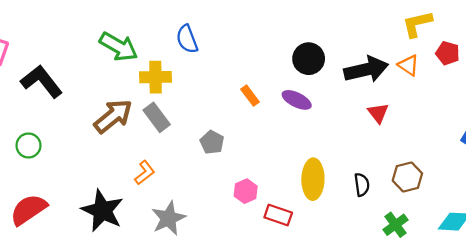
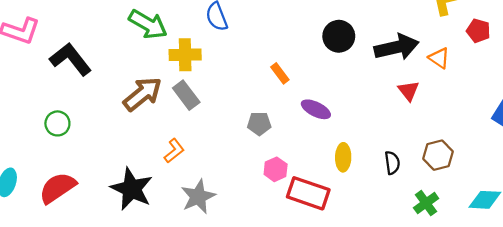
orange triangle: (409, 65) -> (439, 58), moved
purple ellipse: (297, 100) -> (316, 109), moved
gray pentagon: (212, 142) -> (259, 123), moved, turned -30
yellow ellipse: (313, 179) -> (343, 157), size x0.7
red rectangle: (278, 215) -> (308, 193), size x1.5

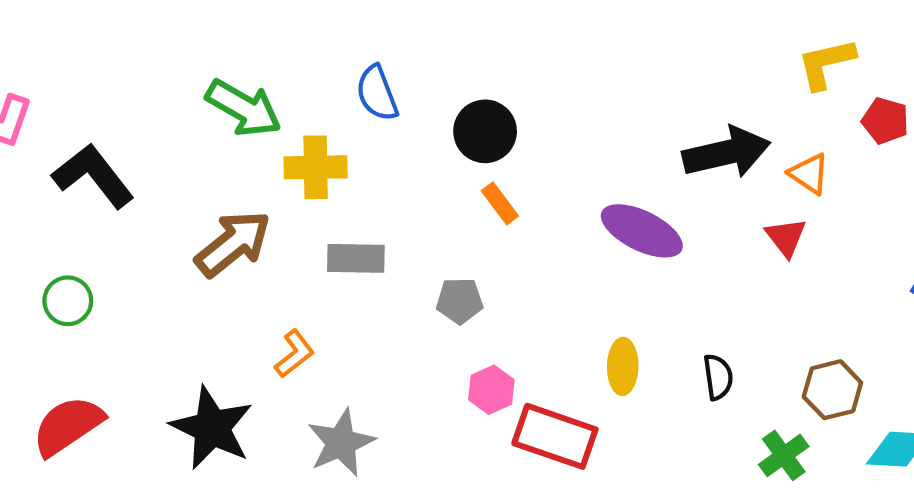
black circle: (339, 36) -> (485, 131), moved
red triangle: (409, 91) -> (786, 237), moved
gray rectangle: (186, 95) -> (356, 258), moved, turned -52
purple ellipse: (316, 109) -> (642, 231), moved, size x1.4
brown hexagon: (438, 155) -> (832, 390), moved

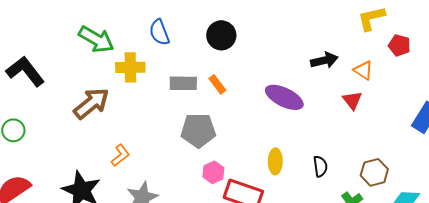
black circle: (485, 131) -> (221, 35), moved
black arrow: (727, 153) -> (324, 60), size x0.7
gray rectangle: (356, 258) -> (183, 83), moved
gray pentagon: (460, 301) -> (198, 130), size x1.6

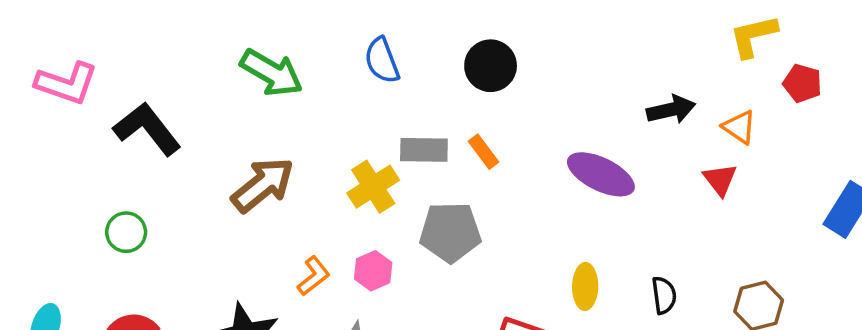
yellow cross: (130, 67) -> (373, 187), moved, turned -32
pink hexagon: (213, 172) -> (373, 271), moved

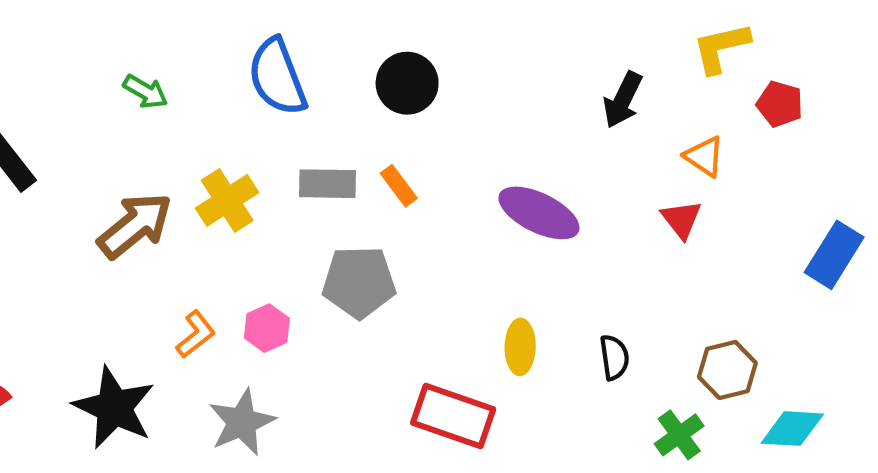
blue semicircle: (382, 60) -> (277, 77), size x1.4
green arrow: (272, 73) -> (145, 92), size x0.6
black arrow: (671, 110) -> (623, 100), moved, turned 129
yellow cross: (373, 187) -> (227, 200), moved

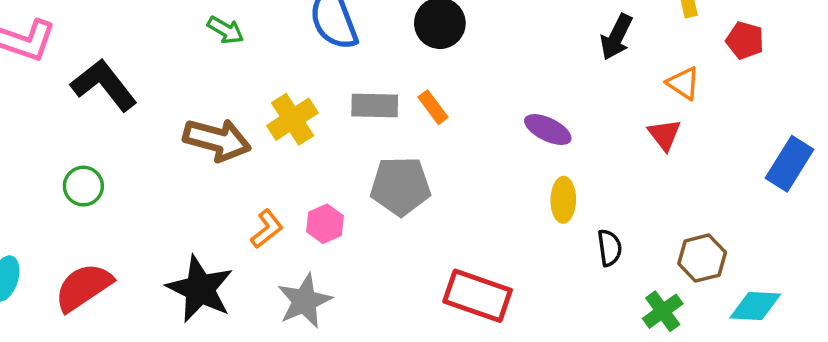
purple ellipse: (539, 213) -> (548, 130), size x0.7
brown arrow: (135, 226) -> (217, 140), turned 54
yellow ellipse: (520, 347) -> (563, 200), moved

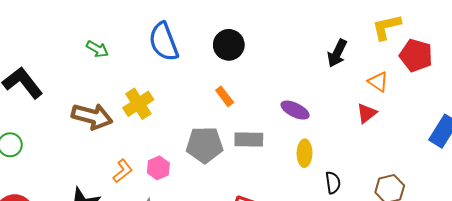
red pentagon: (745, 40) -> (416, 55), size x1.4
gray rectangle: (375, 106) -> (249, 140), moved
red triangle: (664, 135) -> (367, 113), turned 30

